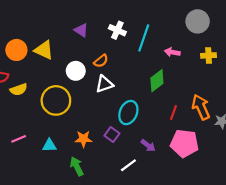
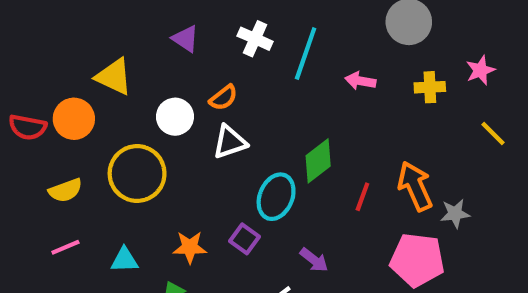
orange circle: (16, 50) -> (74, 119), moved
green diamond: (157, 81) -> (318, 161), moved
yellow semicircle: (19, 89) -> (65, 190), moved
pink pentagon: (184, 143) -> (417, 260), moved

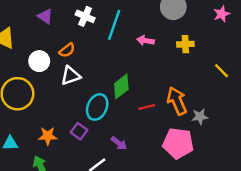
pink star: (480, 70) -> (222, 14), moved
red line: (362, 197) -> (147, 107), turned 56

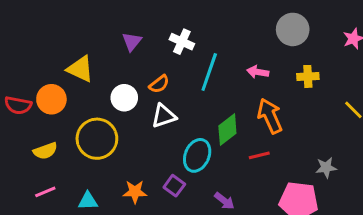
purple triangle: (45, 16) -> (132, 42), turned 35
cyan line: (114, 25) -> (209, 72), moved
orange arrow: (177, 101) -> (270, 116), moved

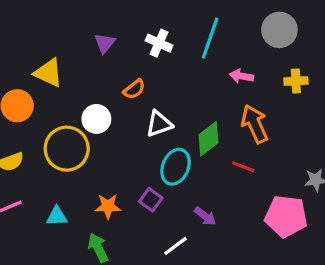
cyan line: (209, 72) -> (210, 38), moved
white circle: (124, 98) -> (96, 119), moved
white triangle: (164, 116) -> (159, 124), moved
red line: (259, 155) -> (243, 167), turned 35

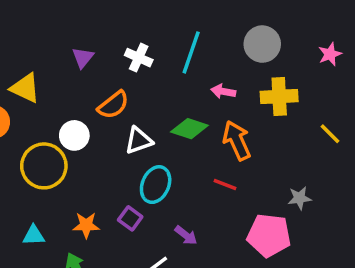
yellow cross: (296, 81) -> (279, 97), size x1.5
orange semicircle: (134, 89) -> (113, 105), size x1.4
green diamond: (209, 139) -> (189, 129), moved, turned 56

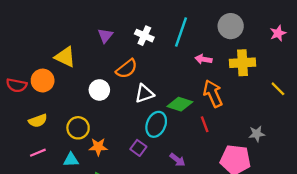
green diamond: (189, 129) -> (180, 104), moved
yellow circle: (44, 166) -> (78, 128), moved, size x0.7
red line: (225, 185) -> (205, 124), turned 49
orange star: (86, 225) -> (98, 147), moved

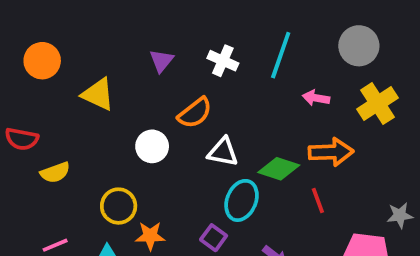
yellow cross: (242, 63) -> (378, 104), turned -30
orange circle: (43, 81) -> (42, 61), moved
white triangle: (144, 94) -> (223, 152), turned 30
orange arrow: (213, 94) -> (331, 152), turned 112
yellow semicircle: (38, 121) -> (55, 172), moved

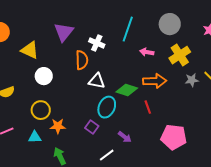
purple triangle: (161, 61) -> (64, 32), size x1.5
white cross: (223, 61) -> (97, 43), moved
orange semicircle: (195, 113) -> (82, 60), turned -54
white circle: (152, 146) -> (44, 76), moved
gray star: (400, 215) -> (192, 80), moved

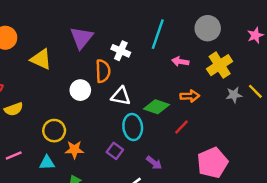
white circle: (44, 76) -> (80, 90), moved
orange arrow: (155, 81) -> (190, 96), size x0.7
cyan ellipse: (107, 107) -> (133, 127), turned -30
red line: (148, 107) -> (182, 127), turned 64
pink pentagon: (174, 137) -> (212, 163), turned -30

